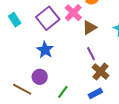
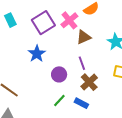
purple circle: (40, 77) -> (59, 74), moved
green line: (63, 92) -> (59, 100), moved
blue rectangle: (95, 93) -> (81, 103), turned 48

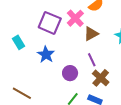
cyan rectangle: (10, 20) -> (19, 42), moved
purple square: (43, 23) -> (50, 23), turned -30

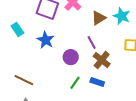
brown triangle: (91, 34) -> (99, 18), moved

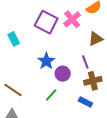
blue star: (46, 40) -> (46, 61), moved
brown cross: (102, 60) -> (93, 81), turned 30
green line: (75, 83) -> (51, 95), moved

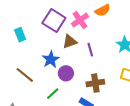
brown triangle: (96, 39) -> (70, 41), moved
purple line: (85, 62) -> (90, 50), moved
brown line: (13, 90) -> (25, 75), moved

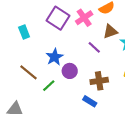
brown triangle: (70, 41) -> (110, 31), moved
purple line: (90, 50) -> (94, 47), turned -32
green line: (53, 94) -> (49, 86), moved

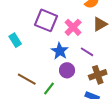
pink cross: (84, 18) -> (73, 27), moved
purple line: (94, 47) -> (87, 52), moved
blue star: (55, 57) -> (60, 51), moved

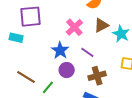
purple square: (46, 20) -> (30, 17), moved, turned -30
cyan rectangle: (15, 40) -> (16, 38), turned -48

